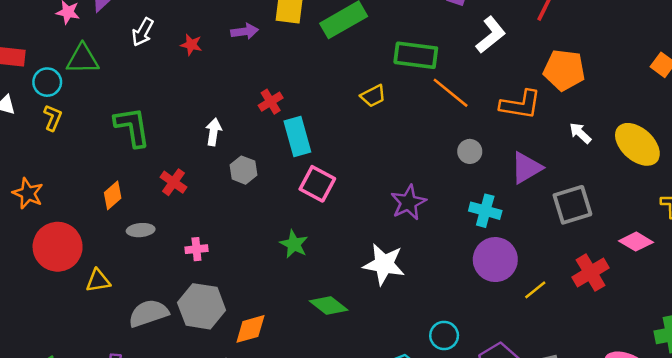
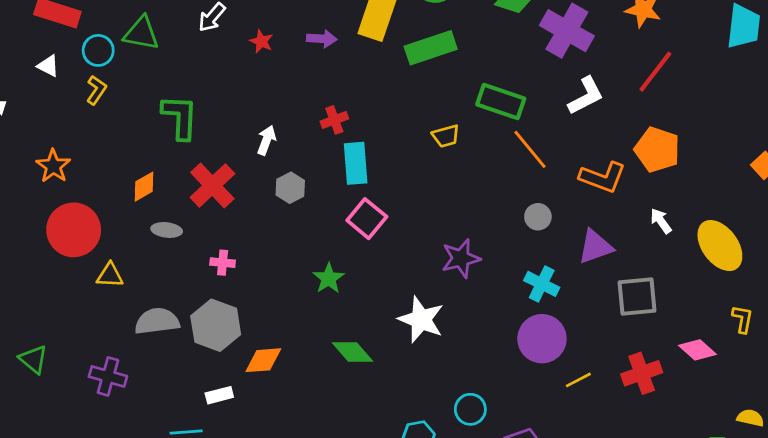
red cross: (174, 182) -> (212, 186), size x1.6

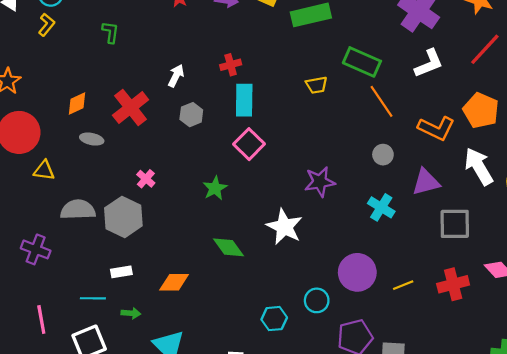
green L-shape: (180, 117) -> (110, 32), moved, size x0.6
white arrow: (661, 221) -> (479, 166), size x1.8
pink cross: (223, 263) -> (146, 179), moved, turned 30
purple circle: (542, 339) -> (357, 272), moved
orange diamond: (263, 360) -> (174, 282), moved

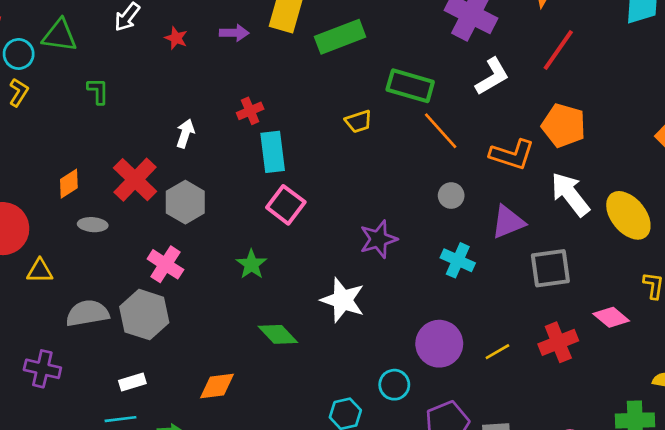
gray hexagon: (191, 115) -> (185, 202), moved, size x1.4
pink cross: (146, 179) -> (165, 264), size x1.5
white rectangle: (121, 272) -> (132, 382), moved

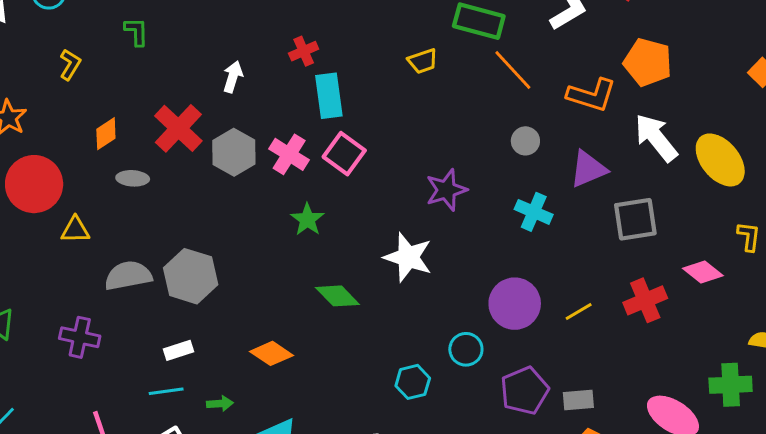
yellow L-shape: (19, 92) -> (70, 65), moved
pink cross: (165, 264) -> (289, 154), moved
orange diamond: (217, 386) -> (272, 353), turned 42

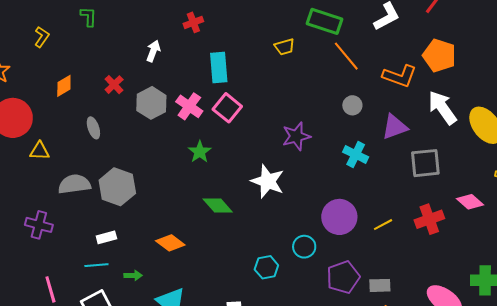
red cross: (304, 51) -> (193, 22), moved
red cross: (178, 128) -> (114, 85), size x0.6
gray ellipse: (133, 178) -> (93, 128), moved, turned 65

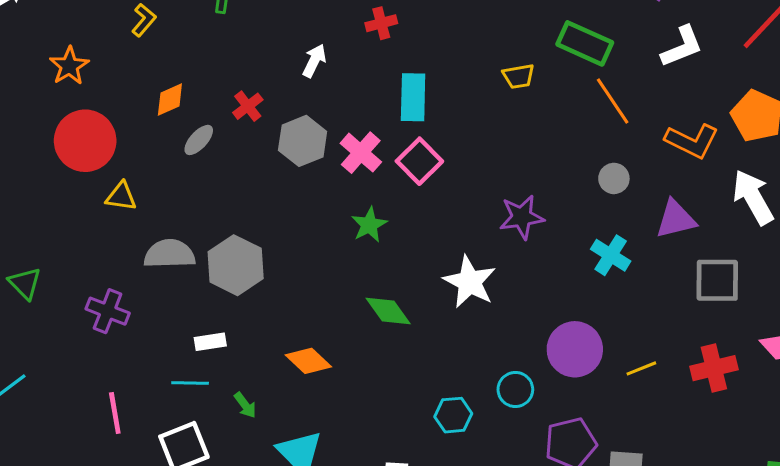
gray ellipse: (93, 128) -> (199, 140), moved, turned 55
green arrow: (133, 275) -> (245, 405), turned 48

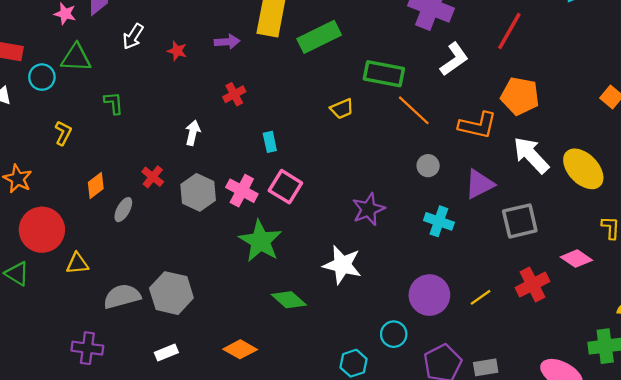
cyan rectangle: (413, 97) -> (270, 142), size x0.6
green star: (369, 225) -> (260, 241), size x1.6
green triangle: (25, 283) -> (17, 274), moved

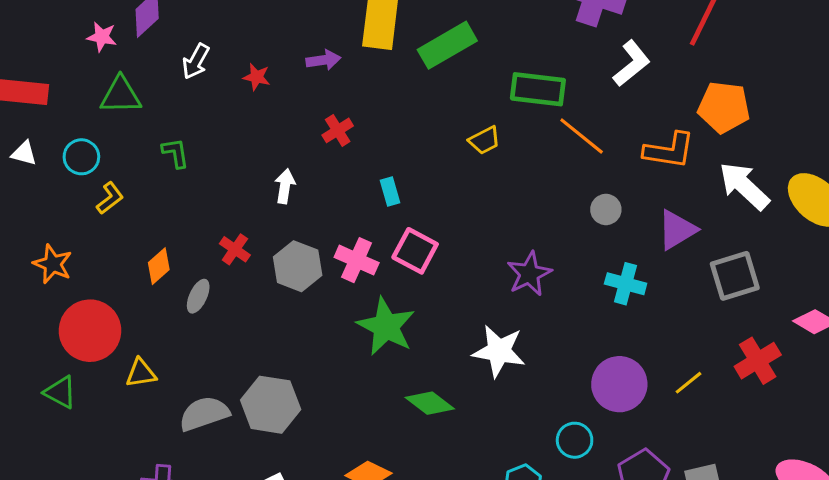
cyan circle: (42, 77) -> (81, 157), moved
yellow L-shape: (63, 133) -> (110, 198), turned 30

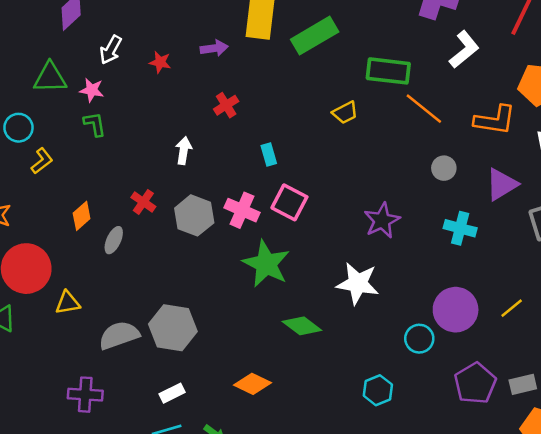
pink star: (102, 37) -> (92, 90), moved
cyan circle: (575, 440) -> (419, 339), moved

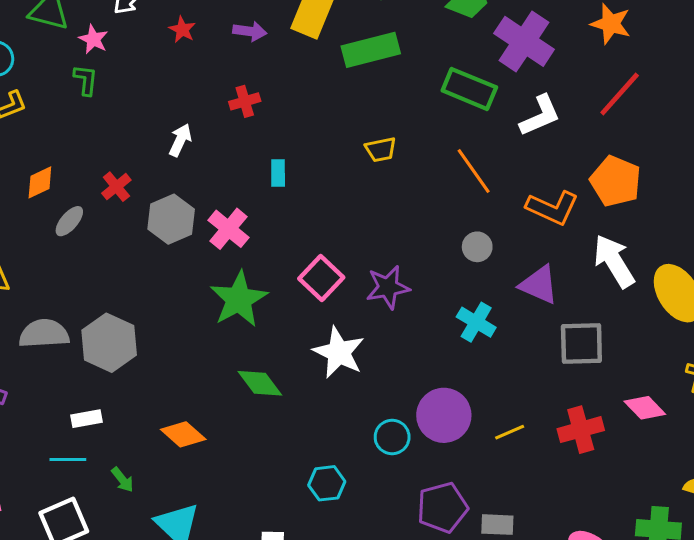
green rectangle: (388, 71) -> (469, 89), moved
purple triangle: (502, 184) -> (539, 285), turned 39
pink square: (289, 202) -> (321, 278), moved

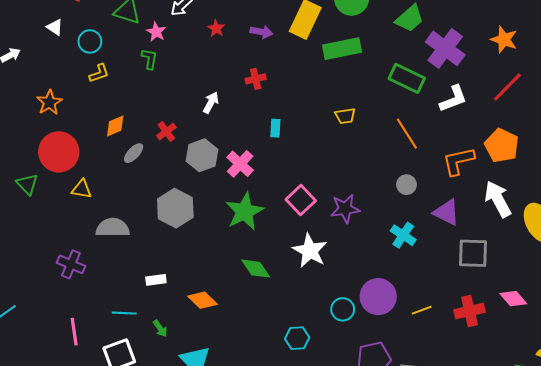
orange L-shape: (552, 208) -> (458, 161), turned 140
gray hexagon: (109, 343) -> (175, 208), moved
white rectangle: (86, 419) -> (156, 280), moved

